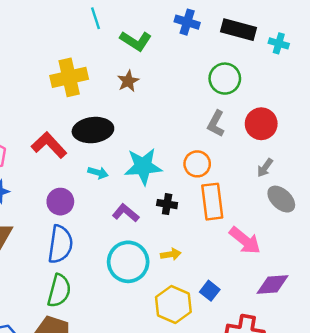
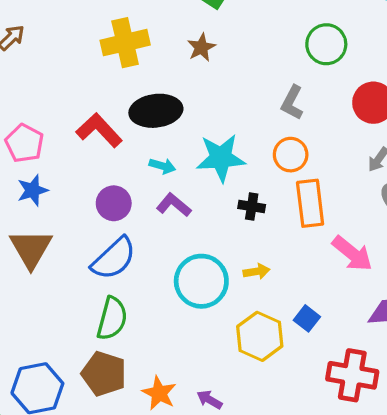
gray L-shape: (216, 124) -> (292, 103), moved
purple L-shape: (126, 213) -> (174, 205), moved
blue semicircle: (60, 244) -> (114, 258), turned 39

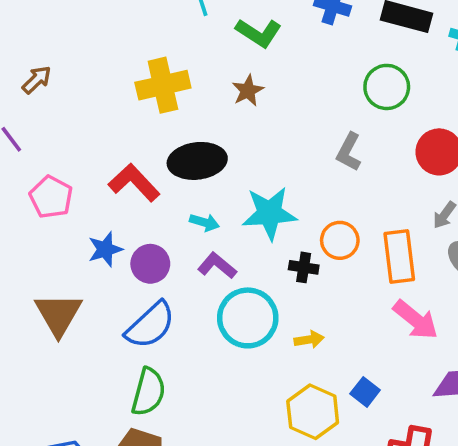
orange circle: (291, 155) -> (340, 240), moved
blue star: (33, 190) -> (105, 249), moved
orange rectangle: (310, 203) -> (399, 257), moved
cyan circle: (201, 281) -> (248, 318), moved

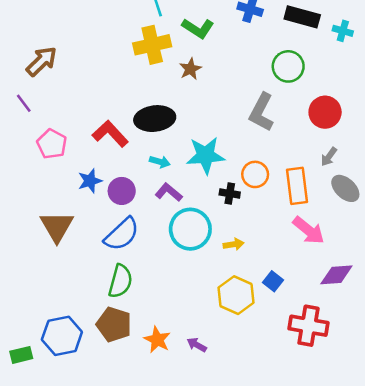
brown arrow: (37, 80) -> (42, 61), size x1.5
yellow cross: (163, 85) -> (152, 45), moved
gray L-shape: (349, 152) -> (261, 112), size x1.4

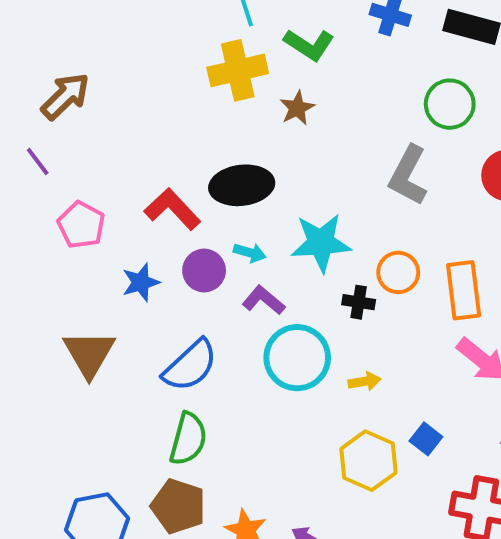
purple circle: (122, 191) -> (204, 270), moved

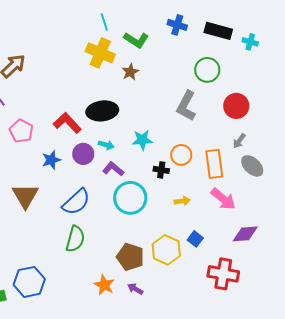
yellow cross: (238, 70) -> (100, 53), turned 36
cyan star: (321, 243) -> (142, 140), size x0.7
yellow arrow: (365, 381) -> (182, 201), moved
brown pentagon: (178, 506) -> (130, 257), moved

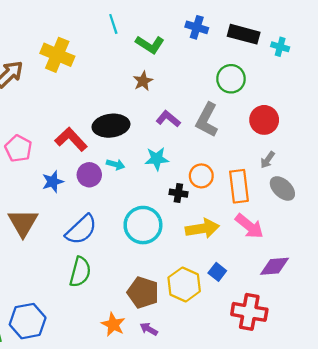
yellow cross: (100, 53) -> (57, 55), moved
purple L-shape: (113, 169) -> (168, 119), moved
yellow arrow: (182, 201) -> (202, 228), size x1.8

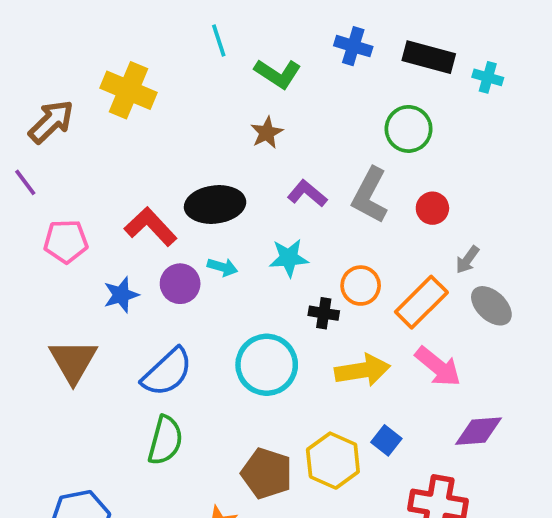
red circle: (264, 120) -> (432, 208), moved, size x0.7
pink pentagon: (18, 148) -> (66, 241), turned -30
orange rectangle: (239, 186) -> (421, 302), turned 52

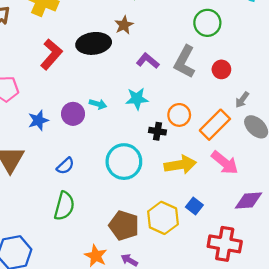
black ellipse: (215, 204) -> (94, 43), moved
red L-shape: (151, 227) -> (51, 54), moved, turned 84
blue semicircle: (167, 372) -> (65, 166), size x0.6

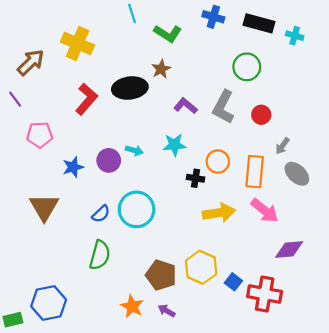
orange rectangle: (215, 125) -> (255, 172), turned -40
cyan circle: (124, 162) -> (137, 209), moved
blue square: (194, 206) -> (233, 282), moved

